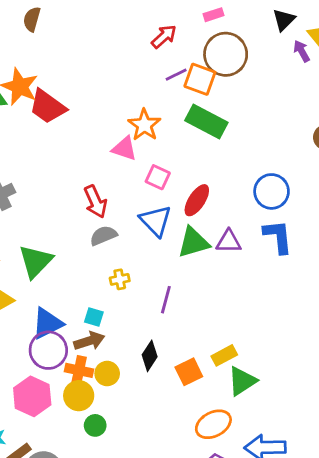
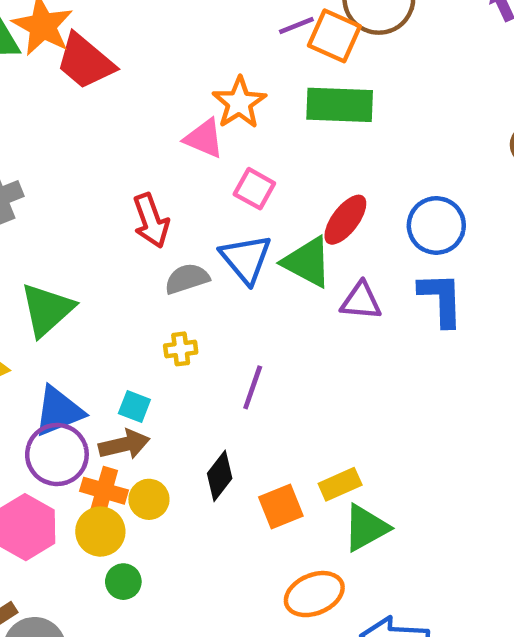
green rectangle: (206, 122) -> (340, 105), turned -30
red ellipse: (197, 200) -> (345, 220), moved
gray semicircle: (103, 236) -> (187, 279), moved
green triangle: (193, 242) -> (307, 262), moved, turned 40

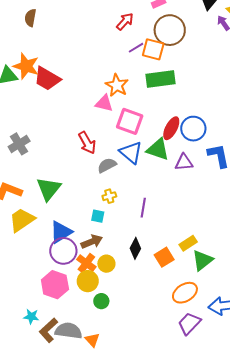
pink square: (254, 189) -> (130, 121), size x1.5
blue circle: (436, 225) -> (193, 129), moved
cyan square: (134, 407) -> (98, 216), moved
orange cross: (104, 491) -> (86, 263), turned 30

